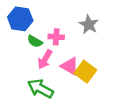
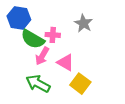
green semicircle: (35, 41) -> (33, 39), size x1.6
yellow square: (85, 72) -> (80, 84), moved

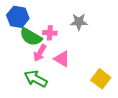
gray star: (83, 23) -> (79, 22), turned -30
yellow square: (80, 84) -> (101, 79), moved

